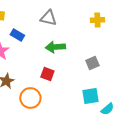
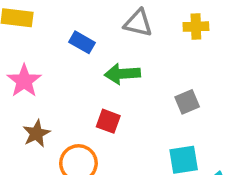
gray triangle: (48, 18) -> (138, 23), moved
blue rectangle: (17, 35) -> (82, 42), moved

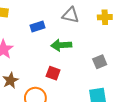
blue rectangle: (82, 42) -> (37, 27), turned -48

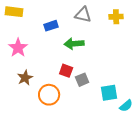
gray square: (100, 62) -> (82, 80), moved

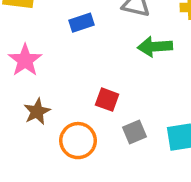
green arrow: (74, 44) -> (155, 47), moved
gray square: (82, 80) -> (134, 132), moved

